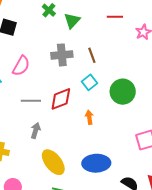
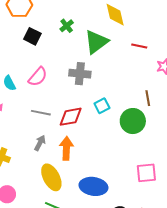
green cross: (49, 10) -> (67, 26), moved
green triangle: (72, 21) -> (96, 42), size x1.5
brown line: (92, 55) -> (148, 98), moved
orange arrow: (89, 117) -> (66, 148), moved, size x1.6

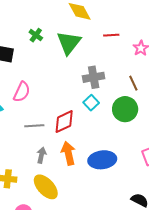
gray cross: (80, 74) -> (94, 77), moved
yellow ellipse: (51, 177) -> (46, 187), moved
blue ellipse: (93, 186) -> (102, 160), moved

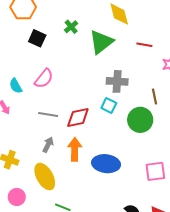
cyan square: (91, 103) -> (109, 106), turned -35

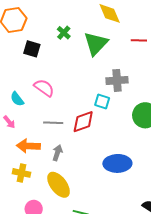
pink semicircle: (44, 79) -> (44, 88), turned -85
cyan square: (109, 106) -> (102, 102), moved
orange arrow: (75, 149) -> (28, 146), moved, turned -80

